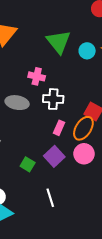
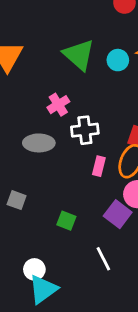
pink cross: (37, 76) -> (58, 105), turned -35
purple square: (54, 156) -> (118, 214), moved

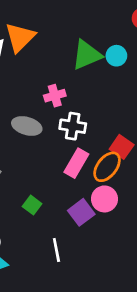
green triangle: (79, 55) -> (87, 55), turned 40
cyan circle: (118, 60) -> (116, 56), moved
pink rectangle: (99, 166) -> (76, 163), size x1.5

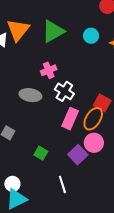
green triangle: (87, 55) -> (53, 31), moved
white cross: (73, 126) -> (64, 91), turned 30

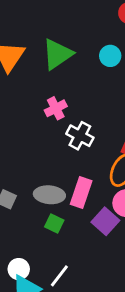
gray ellipse: (30, 95) -> (49, 195), moved
pink rectangle: (70, 119) -> (81, 192), moved
white line: (62, 184) -> (59, 276), moved, turned 60

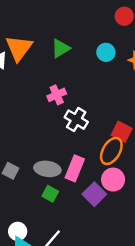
green triangle: (57, 54) -> (61, 48), size x0.7

